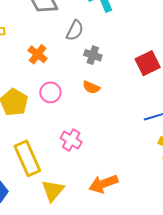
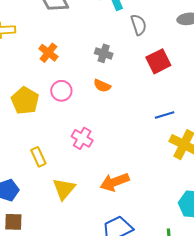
gray semicircle: (75, 30) -> (139, 25), moved, turned -45
yellow rectangle: (27, 158) -> (38, 157), size x0.6

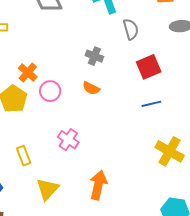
orange cross: (48, 53) -> (28, 73), moved
blue line: (165, 115) -> (151, 104), moved
orange arrow: (115, 182) -> (98, 185), turned 120

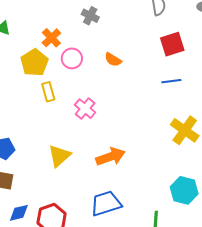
gray cross: (94, 56) -> (90, 16), moved
yellow rectangle: (24, 156) -> (48, 92), moved
orange arrow: (98, 185) -> (110, 157), turned 52

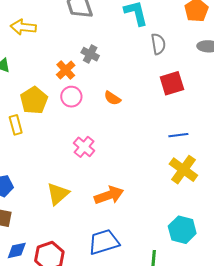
orange cross: (51, 38) -> (66, 70), moved
blue line: (171, 81) -> (178, 135), moved
yellow rectangle: (48, 92) -> (16, 125), moved

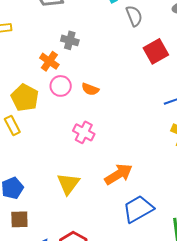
orange semicircle: (112, 98) -> (90, 89), moved
blue trapezoid: (104, 242) -> (138, 209), moved

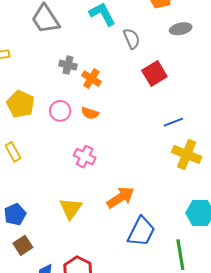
orange cross: (49, 61) -> (91, 79), moved
yellow pentagon: (25, 98) -> (21, 104), moved
blue trapezoid: (138, 209) -> (141, 232), turned 148
brown square: (19, 219) -> (23, 245), turned -30

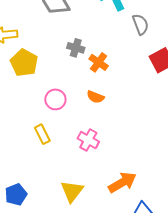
yellow pentagon: (21, 104) -> (24, 63), moved
pink circle: (60, 111) -> (55, 99), moved
yellow rectangle: (13, 152) -> (42, 134), moved

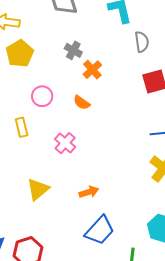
orange arrow: (122, 182) -> (89, 192), size x0.7

